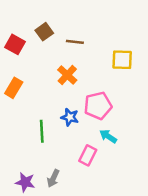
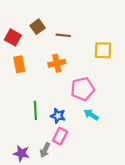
orange cross: (67, 75) -> (57, 63), turned 35
orange rectangle: (14, 88) -> (19, 64), moved, turned -42
blue star: (70, 117) -> (58, 116), moved
pink rectangle: (88, 155) -> (60, 136), moved

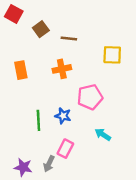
red square: (13, 37) -> (14, 14), moved
cyan arrow: (91, 115) -> (103, 134), moved
blue star: (58, 116) -> (63, 116), moved

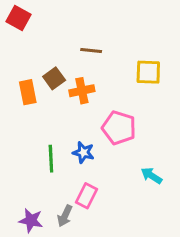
brown square: (41, 29) -> (54, 78), moved
pink pentagon: (90, 97) -> (119, 128), turned 30
cyan arrow: (103, 134) -> (151, 176), moved

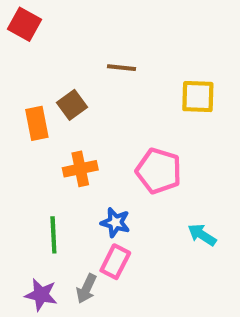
orange cross: (82, 91) -> (80, 169), moved
blue star: (83, 152) -> (115, 222), moved
green line: (51, 159) -> (53, 235), moved

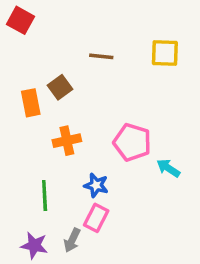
yellow square: (198, 97) -> (165, 53), moved
cyan arrow: (202, 235) -> (168, 168), moved

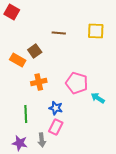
orange rectangle: (31, 103) -> (18, 60), turned -49
gray arrow: (72, 240) -> (42, 140), turned -32

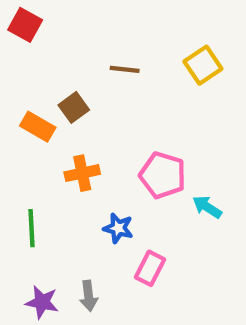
yellow square: (96, 31) -> (203, 65), turned -36
green line: (26, 114) -> (31, 228), moved
pink rectangle: (56, 127) -> (150, 268), moved

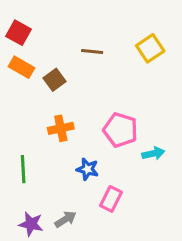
red square: (25, 25) -> (18, 33), moved
orange rectangle: (38, 127) -> (22, 67), moved
cyan arrow: (207, 207) -> (153, 153), turned 135
gray arrow: (89, 296) -> (65, 219), turned -115

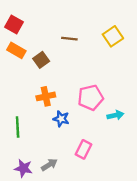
pink pentagon: (120, 130) -> (91, 98), turned -30
blue star: (87, 169) -> (61, 119), moved

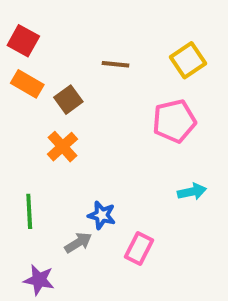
orange cross: (46, 96) -> (63, 147), moved, turned -30
pink pentagon: (91, 98) -> (174, 121), moved
blue star: (61, 119) -> (102, 215), moved
gray arrow: (49, 165) -> (78, 243), moved

